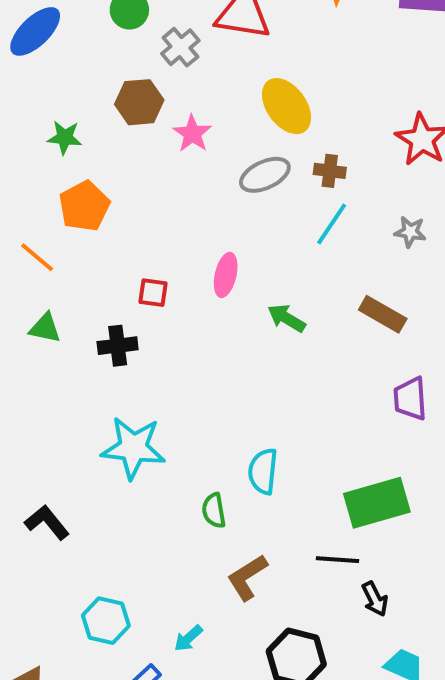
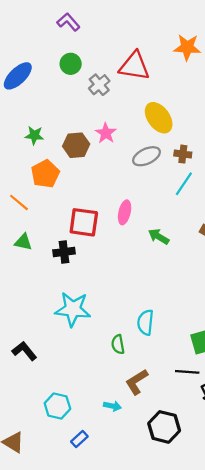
brown hexagon: (139, 102) -> (76, 145), moved
red square: (153, 293) -> (84, 222), size x1.8
cyan arrow: (188, 638) -> (112, 406), moved, turned -126

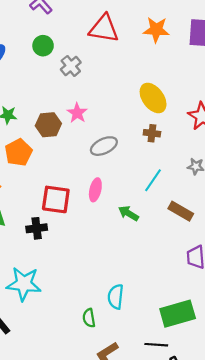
red triangle: (134, 66) -> (104, 29), moved
yellow ellipse: (159, 118) -> (153, 98), moved
gray ellipse: (147, 156) -> (104, 146), moved
cyan line: (184, 184) -> (153, 180), moved
cyan star: (73, 309) -> (24, 284), moved

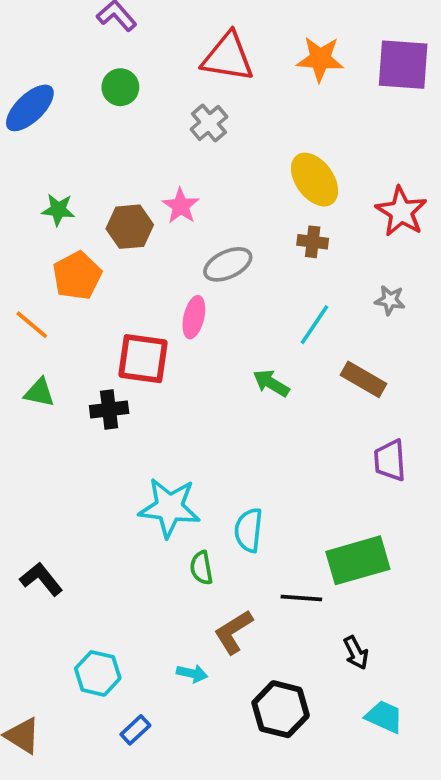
gray cross: (71, 66) -> (209, 123), moved
pink ellipse: (95, 190) -> (194, 317), moved
cyan star: (24, 284) -> (169, 508), moved
black line: (156, 345) -> (301, 598), moved

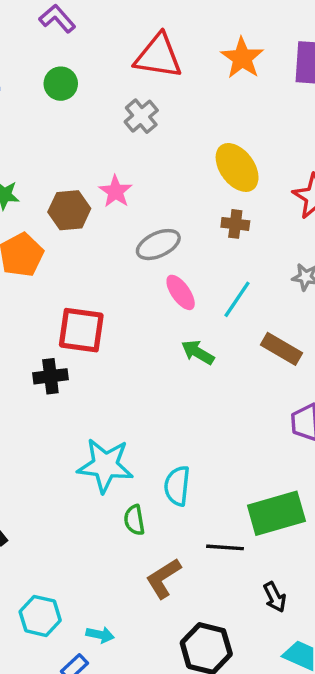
orange star: (320, 59) -> (242, 58), turned 30
pink ellipse: (194, 317) -> (181, 292), moved, turned -48
cyan arrow: (192, 673) -> (100, 635), moved

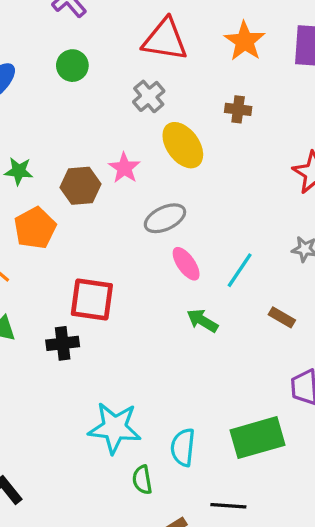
yellow ellipse: (237, 167) -> (183, 145), moved
brown cross: (235, 224) -> (238, 109), moved
brown rectangle: (282, 349) -> (282, 317), size x0.7
green rectangle: (276, 513) -> (258, 438), moved

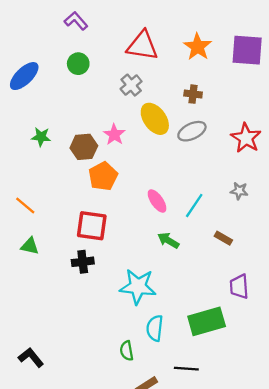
gray ellipse: (165, 218) -> (192, 131), moved
orange pentagon: (35, 228) -> (103, 176), moved
black cross: (63, 343) -> (83, 262), moved
cyan star: (115, 428) -> (138, 287), moved

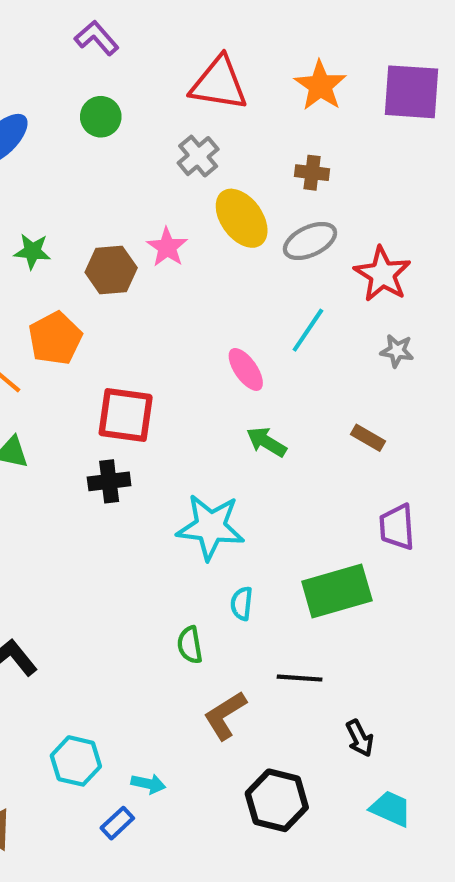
red star: (246, 138) -> (382, 274), moved
orange pentagon: (103, 176) -> (55, 338), moved
cyan line: (194, 205) -> (308, 330), moved
cyan semicircle: (155, 328) -> (242, 604), size x0.7

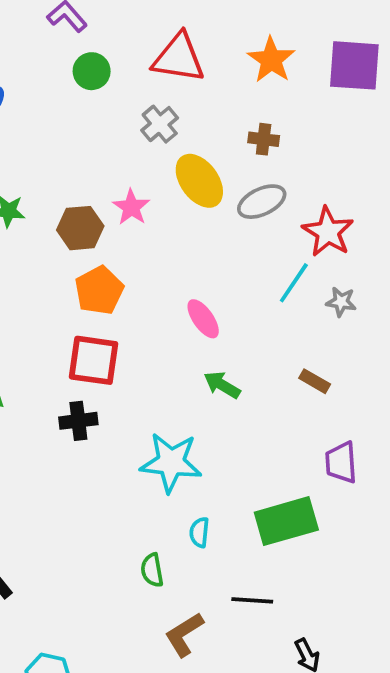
green circle: (101, 117) -> (92, 71), moved
cyan line: (308, 330) -> (294, 283), moved
orange pentagon: (55, 338) -> (99, 290), moved

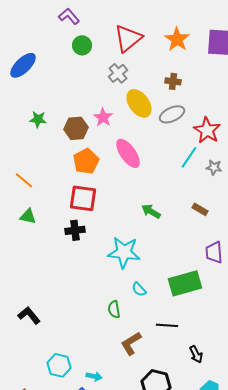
red triangle: (179, 58) -> (128, 38), turned -48
pink ellipse: (203, 319) -> (128, 153), moved, size x1.4
cyan semicircle: (199, 532) -> (139, 289), turned -49

